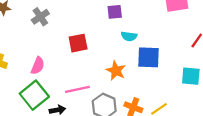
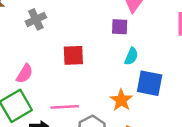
cyan semicircle: (129, 36) -> (131, 56), turned -84
orange star: (116, 71) -> (121, 100), moved

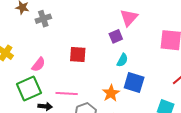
gray cross: (36, 19) -> (43, 19), moved
purple square: (120, 27) -> (116, 36), turned -32

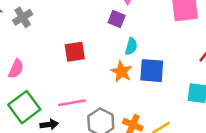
purple square: (116, 36) -> (117, 19), turned -32
pink semicircle: (38, 64) -> (16, 69), moved
orange star: (111, 93) -> (121, 72), moved

